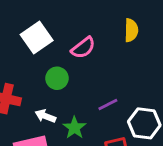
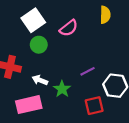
green circle: (57, 78) -> (39, 45), moved

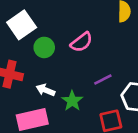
white square: (33, 20) -> (22, 25), moved
pink semicircle: (69, 28) -> (82, 42), moved

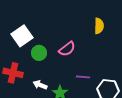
purple line: (103, 79) -> (83, 77), turned 32

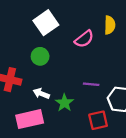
white square: (22, 36) -> (46, 23), moved
pink semicircle: (67, 49) -> (84, 39), moved

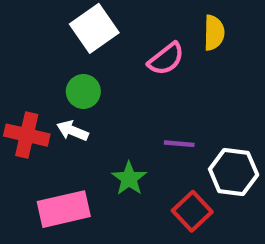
white arrow: (41, 94) -> (72, 131), moved
red square: (98, 120) -> (192, 211), turned -30

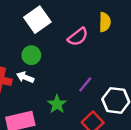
purple line: (179, 144) -> (85, 85), turned -56

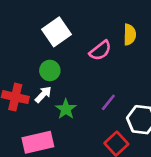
white arrow: (25, 77) -> (43, 94), turned 112
green star: (57, 104) -> (66, 109), moved

